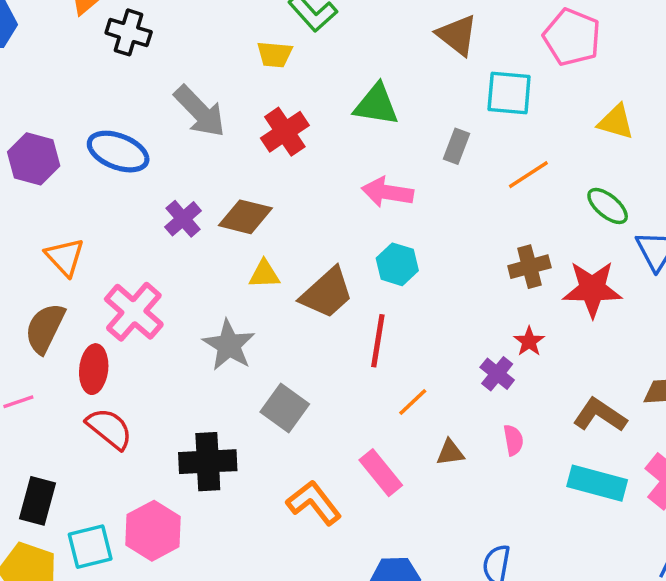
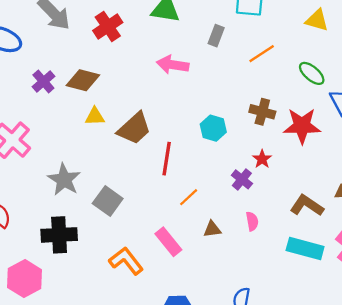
cyan hexagon: (397, 264) -> (213, 128), moved
brown cross: (529, 267) -> (262, 112), turned 30
gray star: (229, 345) -> (64, 180), moved

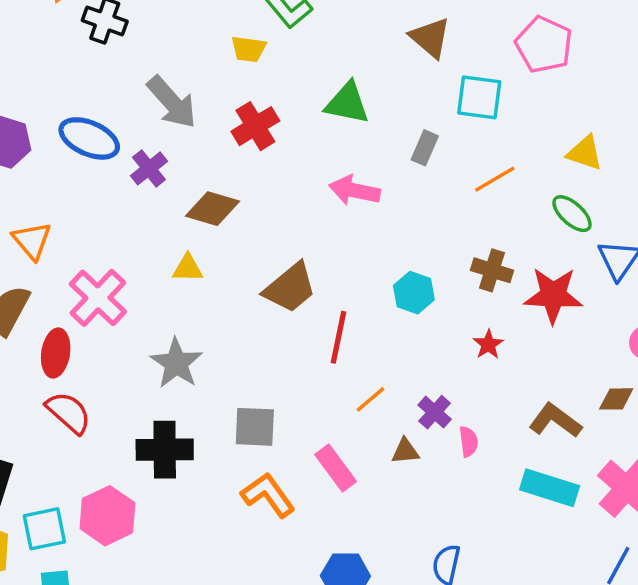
yellow triangle: (317, 20) -> (585, 153), moved
purple cross: (43, 81) -> (149, 168), moved
yellow triangle: (95, 117) -> (188, 268), moved
purple cross: (242, 179) -> (435, 412), moved
gray square: (108, 201) -> (255, 427), moved, turned -36

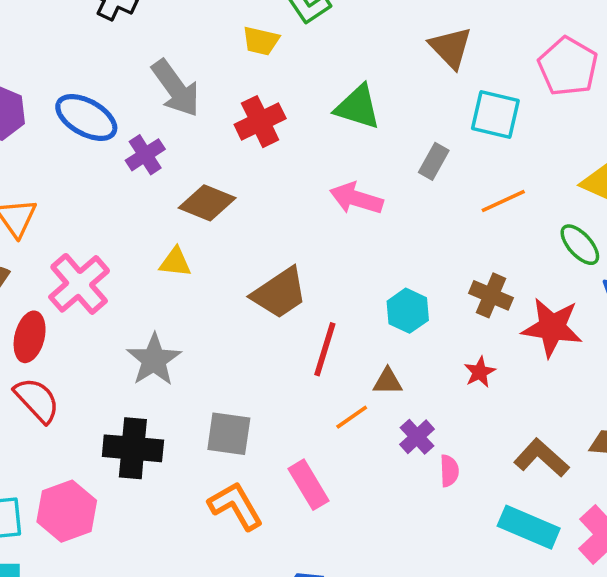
brown triangle: (405, 451) -> (388, 381), moved

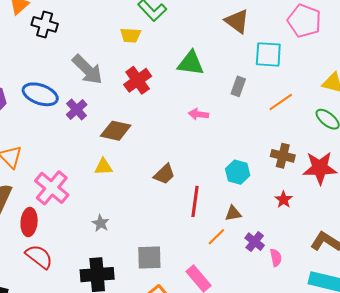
pink arrow: (356, 198) -> (199, 114), size x0.7
brown trapezoid: (279, 293) -> (164, 174), size x0.7
gray star: (154, 360) -> (101, 223), size x0.6

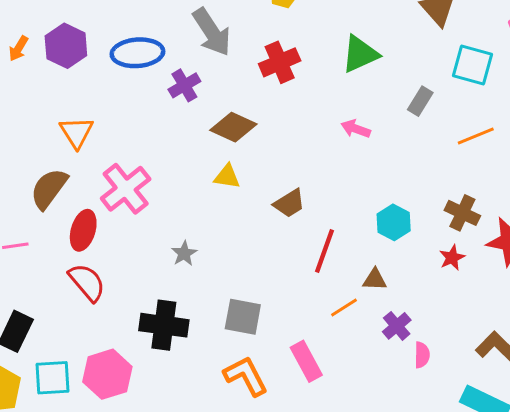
green triangle: (191, 63) -> (360, 54), turned -44
blue ellipse: (40, 94) -> (137, 53), turned -36
yellow triangle: (103, 167) -> (227, 177), moved
red star: (284, 200) -> (452, 258), moved

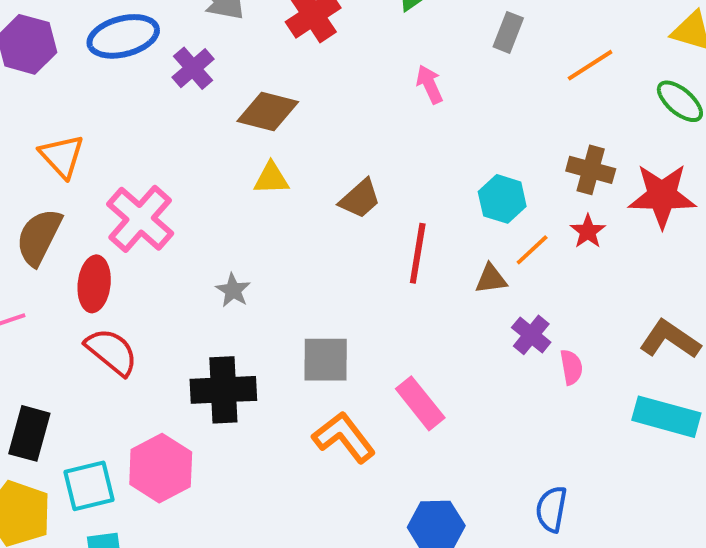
pink arrow: (356, 129) -> (430, 84), turned 56
orange line: (344, 307) -> (532, 250), moved

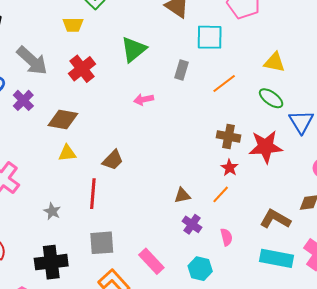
pink arrow: (430, 84) -> (144, 99), turned -72
cyan hexagon: (502, 199) -> (200, 269), moved
orange line: (532, 250) -> (221, 194), moved
red line: (418, 253) -> (93, 194), moved
purple cross: (531, 335) -> (192, 224), moved

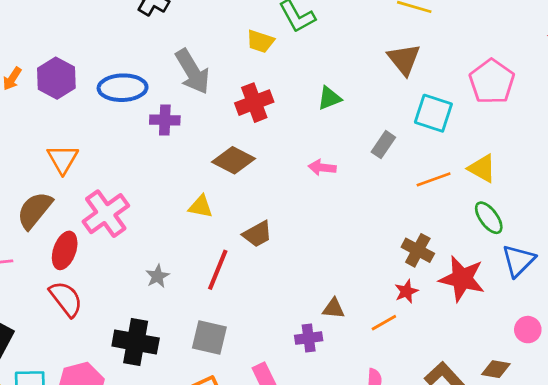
green triangle: (134, 49) -> (329, 98), size x0.7
yellow triangle: (274, 62) -> (482, 168), moved
purple cross: (23, 100) -> (165, 120), turned 30
brown diamond: (63, 119) -> (234, 160), moved
purple cross: (192, 224) -> (309, 338), moved, turned 30

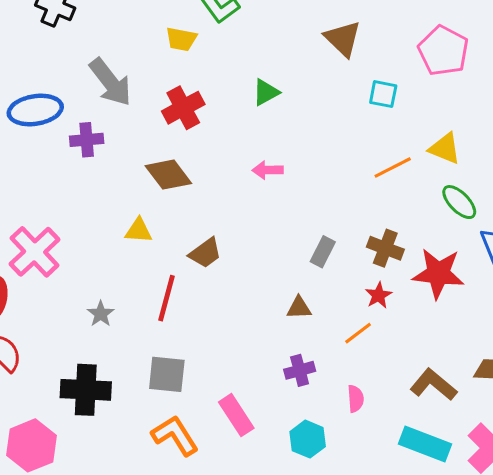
cyan square: (433, 113) -> (383, 94), size x0.7
gray rectangle: (383, 145) -> (323, 252), moved
brown diamond: (234, 160) -> (168, 175), turned 33
brown triangle: (334, 308) -> (299, 308), moved
purple cross: (309, 338) -> (300, 370), moved

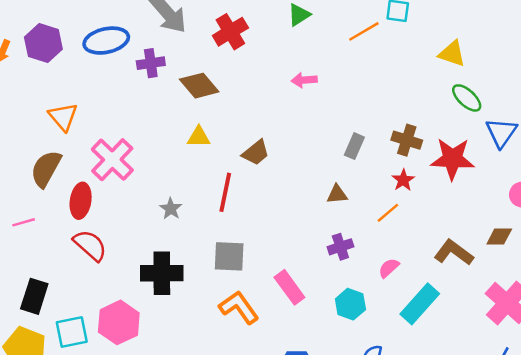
orange line: (393, 167) -> (364, 31), moved
brown diamond: (168, 175) -> (199, 86), moved
pink semicircle: (356, 399) -> (389, 268), turned -125
cyan rectangle: (425, 444) -> (420, 304), moved, turned -66

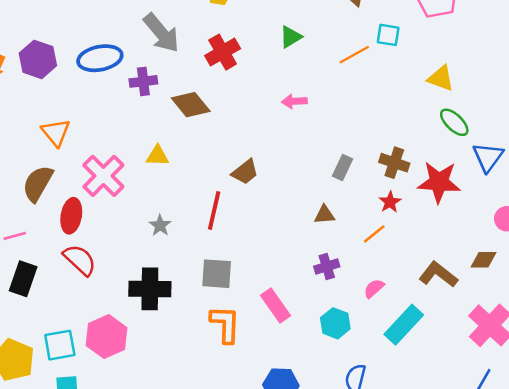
yellow triangle: (199, 137) -> (157, 156), moved
black rectangle: (34, 296) -> (23, 279), moved
orange L-shape: (239, 307) -> (225, 324), turned 36

